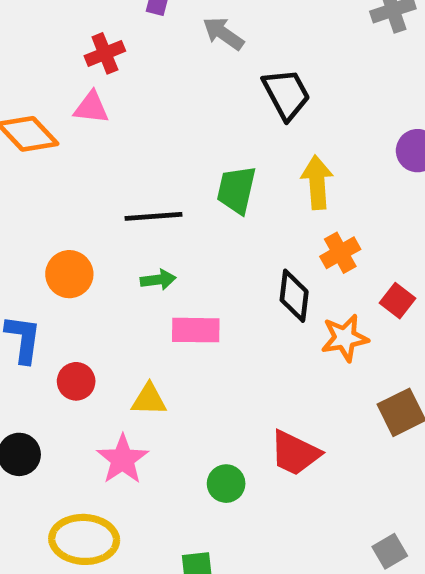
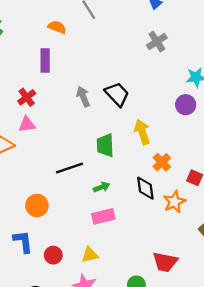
gray arrow: (223, 34) -> (83, 97), moved, turned 48
green arrow: (158, 280) -> (102, 187), moved

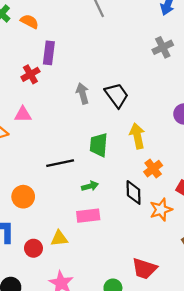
orange semicircle: (57, 27) -> (30, 21), moved
red cross: (27, 97) -> (30, 74), moved
yellow triangle: (90, 255) -> (59, 238), moved

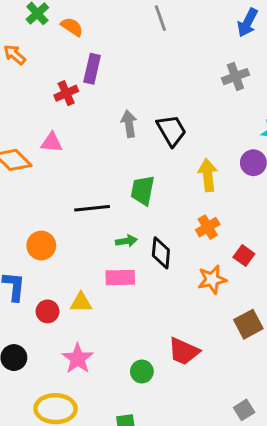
yellow arrow: (137, 136) -> (208, 175), moved
black diamond: (134, 192) -> (161, 253), moved

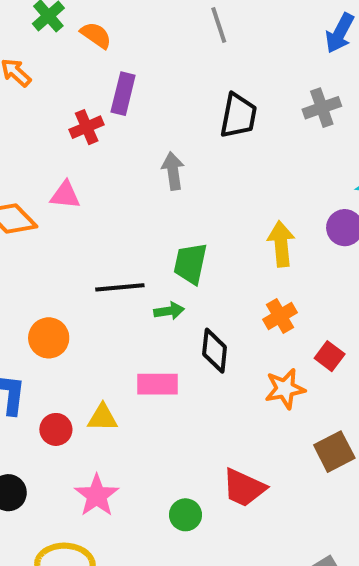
black trapezoid: (171, 130) -> (238, 116), moved, turned 40
green arrow: (126, 241) -> (169, 311), moved

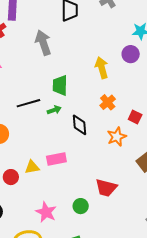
gray arrow: (173, 171) -> (43, 43), size x1.4
pink rectangle: (158, 384) -> (56, 159), moved
pink star: (97, 495) -> (46, 212), moved

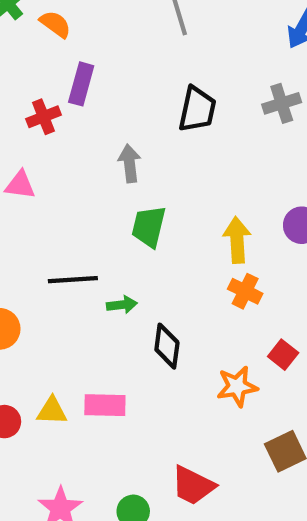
gray arrow: (43, 43) -> (130, 163), size x0.7
green trapezoid: (60, 85) -> (149, 227), moved
orange cross: (108, 102) -> (245, 291), moved, turned -35

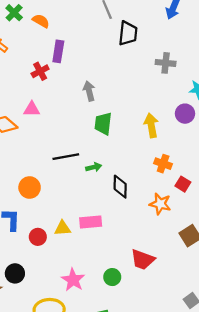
gray cross: (282, 103) -> (166, 63), moved, turned 30
black trapezoid: (197, 109) -> (128, 33), moved
orange cross: (245, 291) -> (163, 164), moved
orange star: (237, 386) -> (160, 204), turned 30

